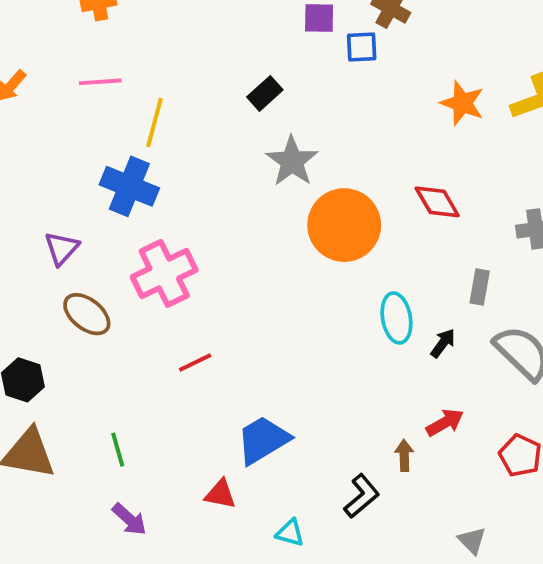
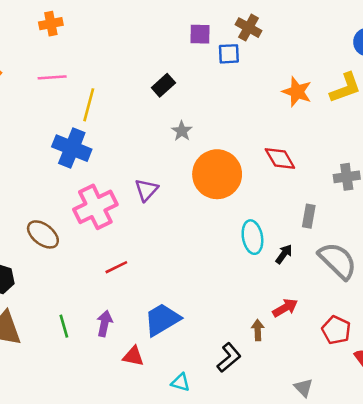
gray star: (292, 161) -> (182, 131), size x0.6
purple triangle: (62, 248) -> (146, 190), moved
purple arrow: (129, 519) -> (105, 323), moved, turned -120

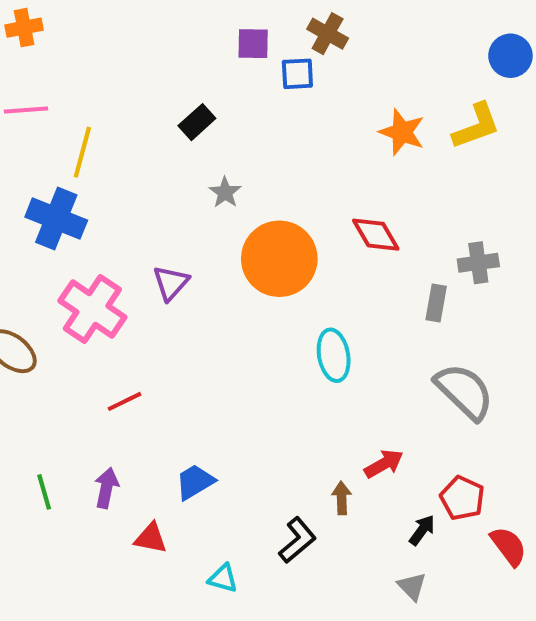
pink cross: (95, 207) -> (92, 309), turned -30
gray rectangle: (309, 216) -> (436, 303), moved
black arrow: (284, 254) -> (422, 530), moved
blue trapezoid: (162, 320) -> (195, 482), size x0.7

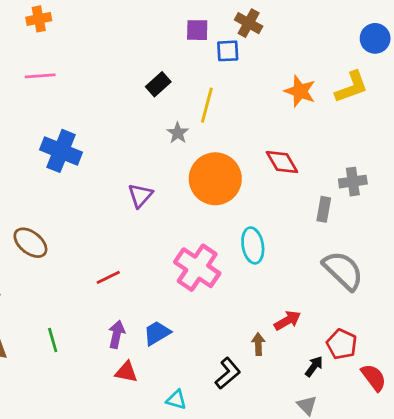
yellow line: (82, 152) -> (207, 105), moved
pink cross: (92, 309) -> (197, 268), moved
purple arrow: (106, 488) -> (117, 334), moved

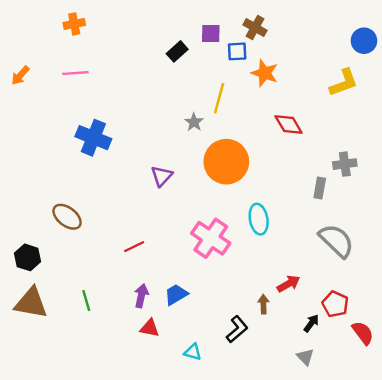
black rectangle: (158, 84) -> (177, 51), moved
orange star: (300, 91) -> (265, 73), moved
red diamond: (282, 162) -> (289, 125), moved

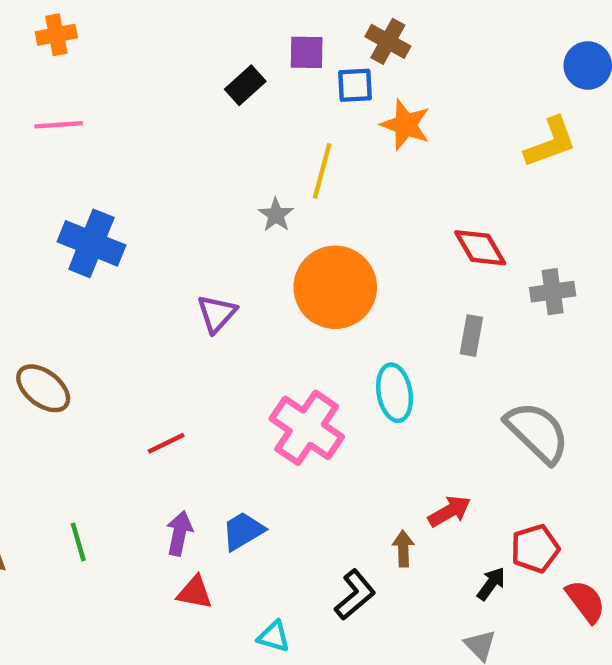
red diamond: (289, 125) -> (480, 248), moved
gray rectangle: (320, 188) -> (471, 336), moved
red pentagon: (335, 304) -> (535, 549), turned 30

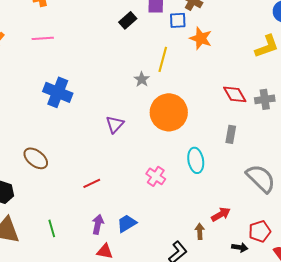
gray cross: (553, 292) -> (265, 99), moved
pink cross: (307, 428) -> (156, 176), size x0.6
black arrow: (491, 584) -> (240, 247), turned 63

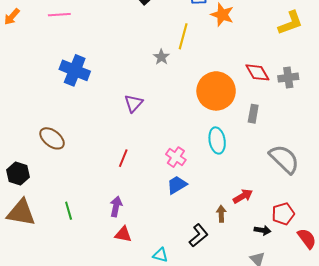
orange circle: (169, 112) -> (216, 91), moved
red line: (92, 183) -> (123, 158), moved, turned -42
blue trapezoid: (127, 223) -> (177, 185), moved

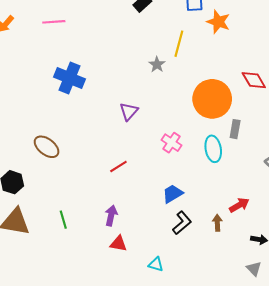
gray rectangle: (253, 114) -> (235, 129), moved
pink cross: (176, 157) -> (172, 143), moved
red line: (123, 158) -> (118, 167), turned 36
black L-shape: (199, 235) -> (182, 223), moved

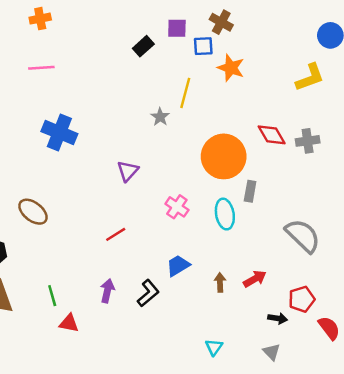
black L-shape: (182, 223) -> (148, 293), moved
brown arrow: (217, 223) -> (220, 282), moved
red triangle: (118, 244) -> (69, 323), moved
cyan triangle: (156, 264) -> (214, 347), moved, turned 49

